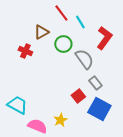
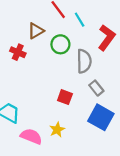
gray semicircle: (84, 59) -> (84, 61), turned 35
red square: (78, 96) -> (65, 97), moved, turned -32

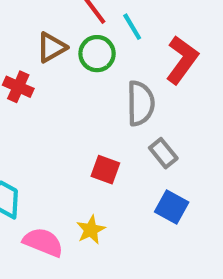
green circle: (60, 44) -> (97, 54), moved
blue square: (101, 117) -> (172, 207), size x0.7

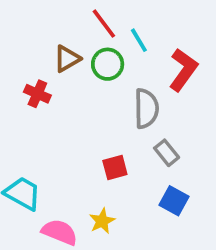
red square: (105, 170) -> (115, 168), turned -35

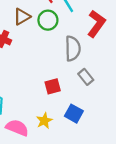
blue square: (174, 201) -> (74, 114), moved

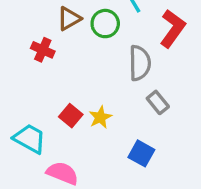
red square: (53, 86) -> (71, 116), moved, turned -35
yellow star: (44, 121) -> (100, 117), moved

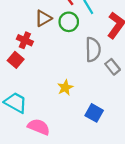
gray rectangle: (158, 102) -> (113, 67), moved
red square: (71, 116) -> (16, 60), moved

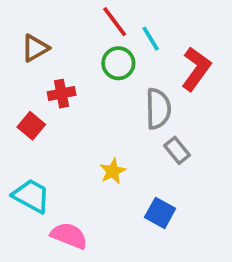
brown triangle: (43, 18) -> (35, 48), moved
red cross: (25, 40) -> (62, 94), moved, turned -35
gray rectangle: (113, 67) -> (177, 150), moved

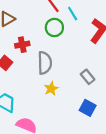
gray semicircle: (158, 109) -> (45, 63), moved
blue square: (160, 213) -> (88, 108), moved

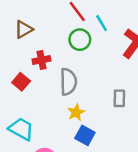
gray rectangle: (88, 77) -> (119, 98), turned 40
blue square: (88, 108) -> (85, 135), moved

